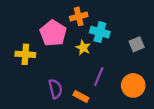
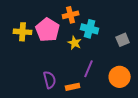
yellow cross: (25, 54) -> (23, 32), moved
orange rectangle: (81, 97) -> (73, 87), turned -40

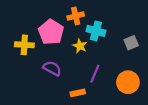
yellow cross: (23, 32) -> (24, 45), moved
purple semicircle: (50, 80) -> (52, 68), moved, turned -48

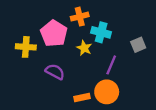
purple line: (95, 74) -> (111, 65), moved
orange circle: (128, 82) -> (107, 92), moved

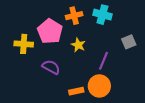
cyan cross: (101, 32) -> (102, 15), moved

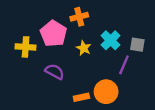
cyan cross: (102, 15) -> (111, 40), moved, turned 30
gray square: (129, 42) -> (137, 45), turned 32
purple line: (104, 61) -> (124, 65), moved

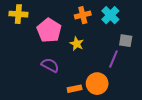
orange cross: (79, 17) -> (83, 15), moved
cyan cross: (111, 40) -> (110, 15), moved
yellow cross: (26, 47) -> (18, 14), moved

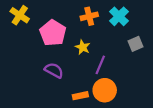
yellow cross: (18, 14) -> (20, 15), turned 30
gray square: (126, 41) -> (136, 44), turned -32
purple line: (113, 59) -> (100, 65), moved

